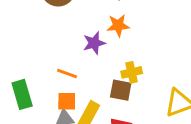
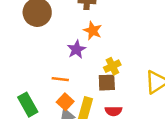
orange star: (118, 25) -> (93, 31), turned -30
orange square: (67, 101) -> (65, 102), turned -35

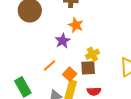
orange line: (60, 79) -> (50, 65), turned -48
orange square: (65, 102) -> (70, 74), moved

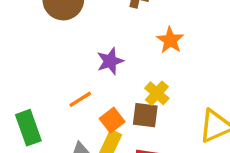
orange star: (76, 25) -> (170, 40), moved
yellow cross: (92, 54) -> (157, 93), turned -32

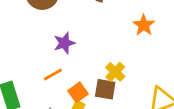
orange star: (170, 40) -> (144, 25), moved
purple star: (110, 61) -> (64, 43), moved

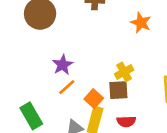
purple star: (64, 43) -> (63, 65), moved
yellow cross: (115, 72) -> (124, 72), turned 30

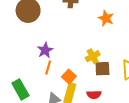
orange line: (67, 87) -> (48, 68), turned -32
brown square: (118, 90) -> (102, 69), moved

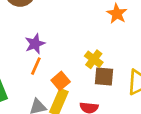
yellow cross: (93, 56) -> (94, 59), turned -32

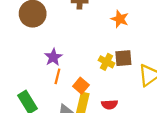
brown square: (104, 76) -> (123, 58), moved

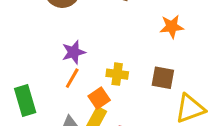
orange star: (120, 19) -> (172, 27), turned 30
yellow cross: (106, 62) -> (117, 74), moved, turned -35

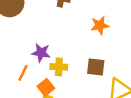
purple star: (74, 52) -> (41, 53), moved, turned 30

